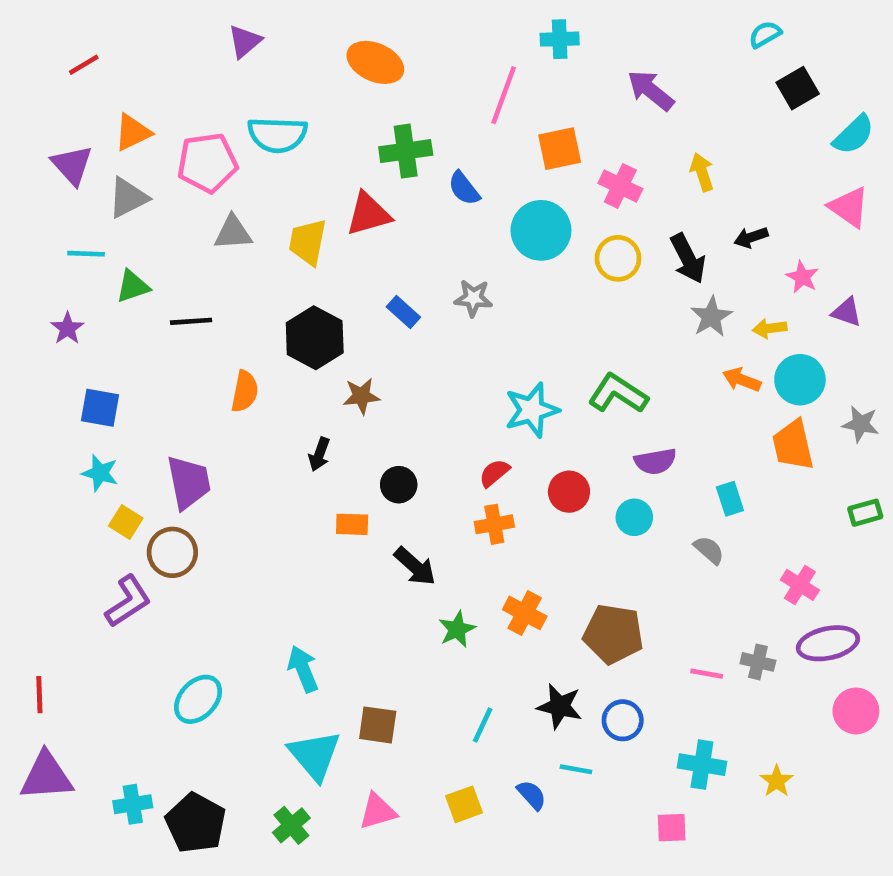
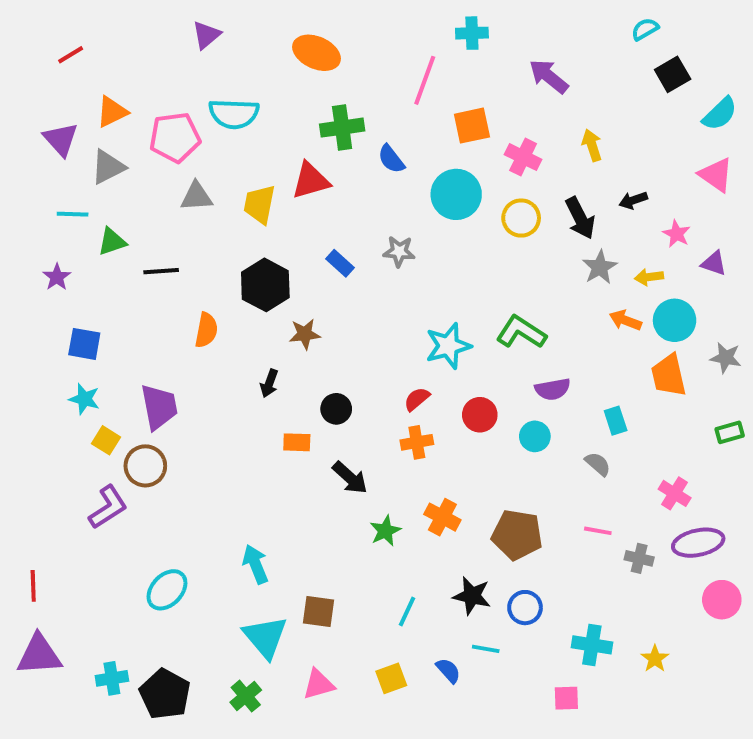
pink line: (707, 674) -> (598, 531), moved

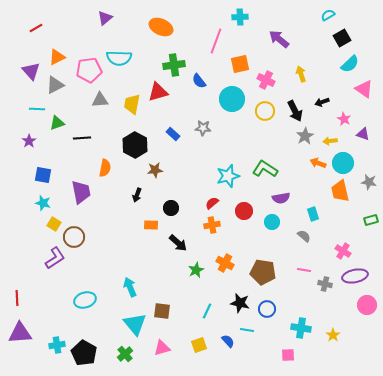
cyan semicircle: (720, 114) -> (350, 64), moved
purple trapezoid: (159, 407) -> (81, 192), moved
cyan ellipse: (167, 590) -> (85, 300), turned 30

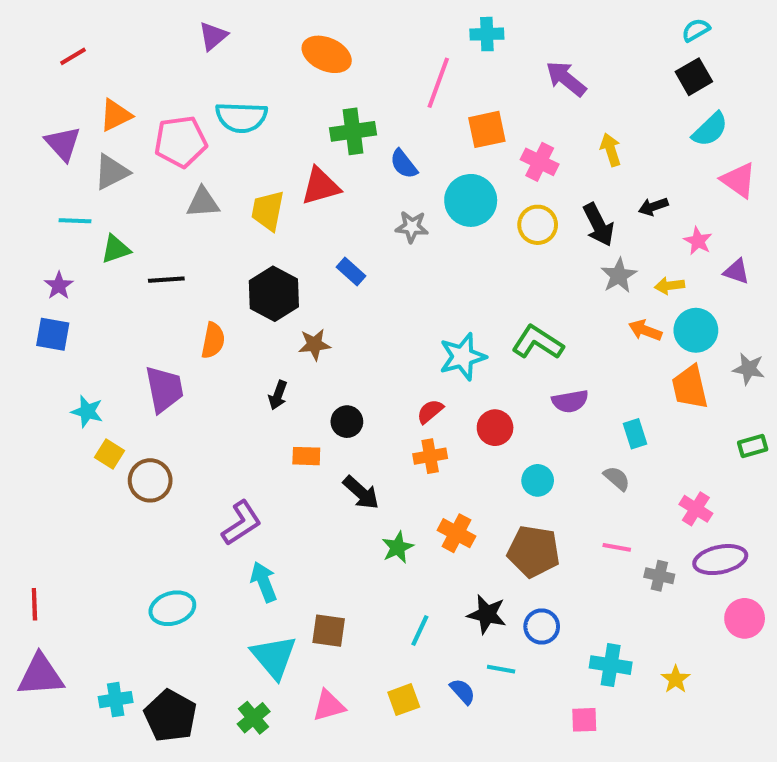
cyan semicircle: (328, 15) -> (696, 30), moved
gray star: (203, 128) -> (412, 227), moved
blue square: (43, 175) -> (53, 334), moved
cyan circle: (272, 222) -> (538, 480), moved
purple L-shape: (55, 258) -> (241, 523), moved

